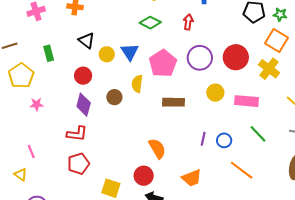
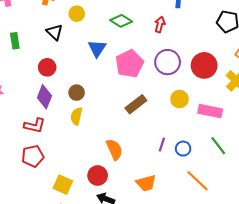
yellow circle: (107, 54) -> (77, 14), moved
yellow semicircle: (137, 84) -> (76, 116), moved
brown rectangle: (173, 102) -> (136, 104), turned -45

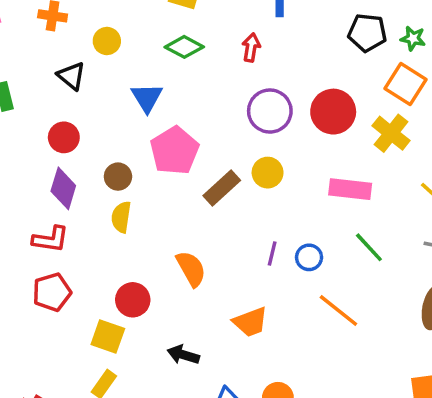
pink pentagon: (129, 64) -> (175, 151), moved
yellow circle: (179, 99) -> (268, 173), moved
red circle: (98, 175) -> (133, 300), moved

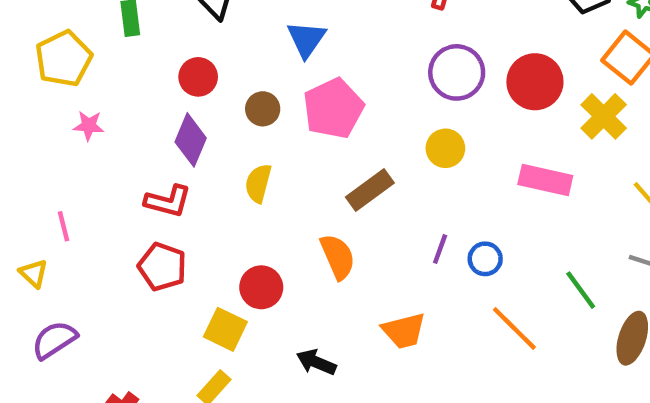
brown circle: (118, 177) -> (263, 109), moved
brown rectangle: (222, 188) -> (370, 190), moved
green line: (369, 247) -> (581, 290), moved
red pentagon: (52, 292) -> (162, 267), turned 30

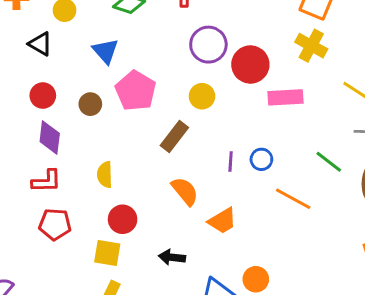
red circle: (535, 82) -> (250, 65), moved
yellow circle: (445, 148) -> (202, 96), moved
yellow semicircle: (258, 183) -> (105, 175), moved
orange semicircle: (338, 257) -> (185, 191), moved

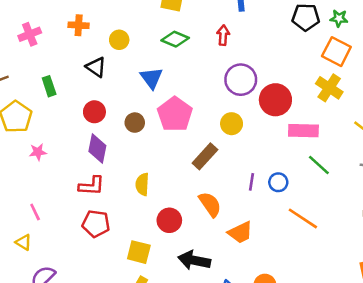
green line: (329, 162) -> (319, 165), moved
red circle: (123, 219) -> (169, 220), moved
black arrow: (172, 257) -> (194, 260), size x1.4

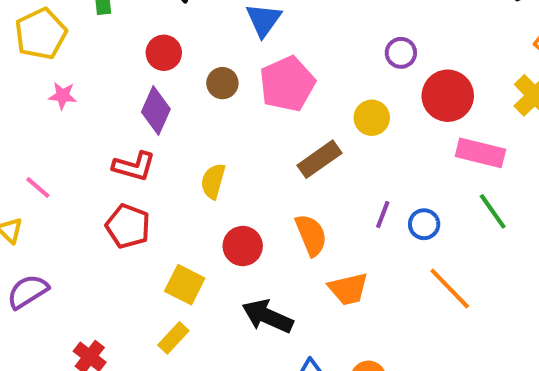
purple circle: (241, 80) -> (401, 53), size x0.6
pink line: (35, 212) -> (38, 188), turned -36

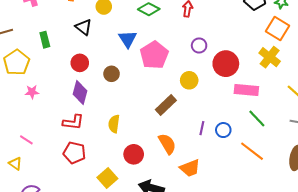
pink pentagon: (287, 84) -> (154, 55), moved
yellow square: (185, 285) -> (107, 178), turned 30
orange line: (450, 289) -> (252, 151), moved

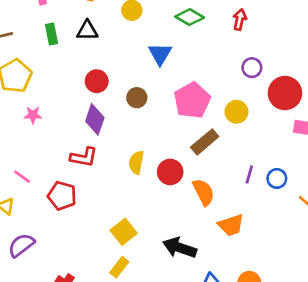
black triangle: (84, 27) -> (87, 31), moved, turned -42
green rectangle: (45, 40) -> (51, 34), moved
pink pentagon: (154, 55) -> (192, 100), moved
red pentagon: (74, 153) -> (62, 196), moved
red circle: (134, 154) -> (170, 172), moved

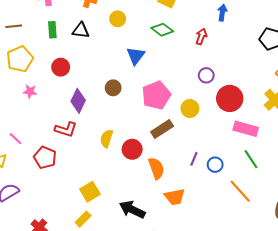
red circle: (97, 81) -> (61, 67), moved

